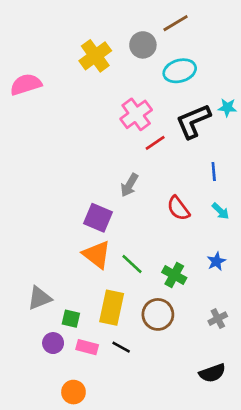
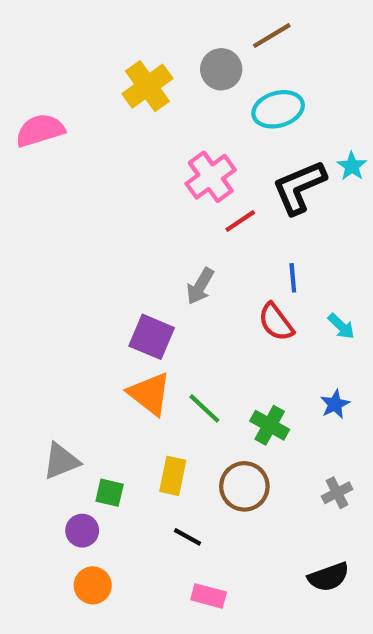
cyan star: (227, 108) -> (352, 166), turned 30
blue line: (214, 172) -> (293, 278), moved
yellow rectangle: (112, 308) -> (173, 476), size x0.7
pink rectangle: (87, 347) -> (209, 596), moved
orange circle: (73, 392) -> (93, 585), moved

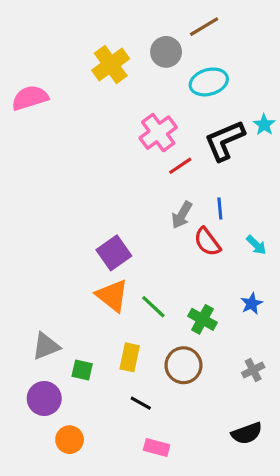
gray arrow: (200, 286) -> (182, 215), moved
purple square: (152, 337) -> (114, 253), turned 32
purple circle: (82, 531) -> (44, 398), moved, size x1.4

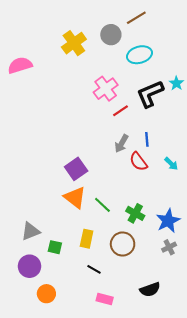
blue star: (252, 304) -> (168, 221), moved, size x1.6
black semicircle: (247, 433) -> (150, 289), moved

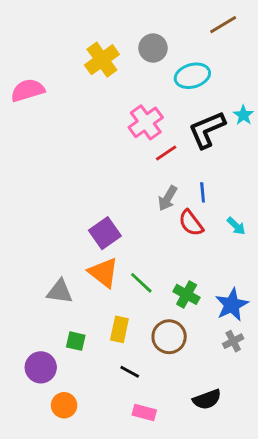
brown line: (136, 18) -> (223, 25), moved
gray triangle: (31, 231) -> (60, 292), moved, turned 30

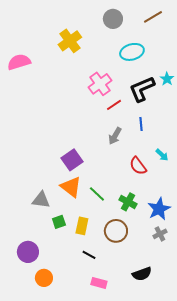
gray circle: (153, 48) -> (113, 19), moved
blue line: (203, 192) -> (141, 124), moved
red semicircle: (191, 223) -> (138, 166), moved
green square: (76, 341) -> (59, 222), moved, turned -32

